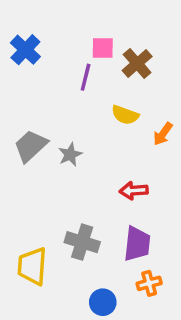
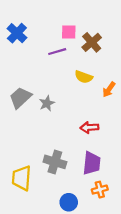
purple line: (86, 77) -> (57, 52), turned 60

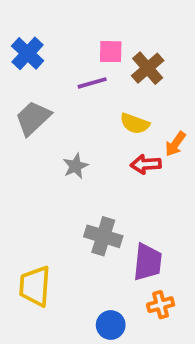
gray trapezoid: (20, 98) -> (33, 118), moved
red arrow: (89, 127) -> (146, 164), moved
gray cross: (55, 162) -> (103, 236), moved

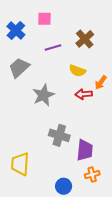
pink square: (111, 52) -> (44, 19), moved
gray star: (76, 166) -> (43, 95), size x1.5

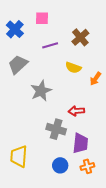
red arrow: (84, 94) -> (76, 111), moved
blue circle: (64, 186) -> (60, 165), moved

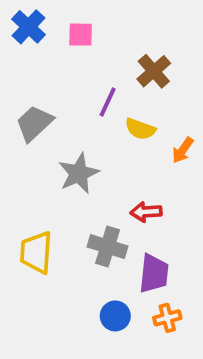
blue cross: (15, 29) -> (29, 27), moved
purple line: (50, 45) -> (108, 102), moved, turned -49
yellow trapezoid: (19, 156) -> (36, 252), moved

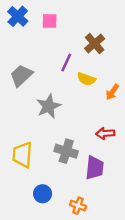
red arrow: (146, 212) -> (105, 133), moved
blue circle: (115, 316) -> (43, 194), moved
orange cross: (167, 318) -> (78, 206), moved, turned 35

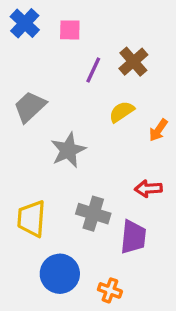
purple line: (66, 62) -> (93, 70), moved
yellow semicircle: (86, 79) -> (122, 112), turned 126
blue circle: (43, 194) -> (60, 274), size x1.5

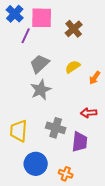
pink square: (70, 30) -> (42, 18), size x1.6
brown cross: (133, 62) -> (74, 29), moved
purple line: (93, 70) -> (26, 36), moved
gray trapezoid: (30, 107) -> (40, 64), moved

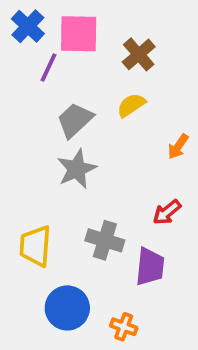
yellow semicircle: (73, 67) -> (131, 105), moved
red arrow: (89, 113) -> (167, 212), turned -35

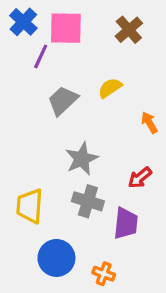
brown cross: (139, 54) -> (129, 30), moved
orange arrow: (178, 146) -> (149, 123), turned 115
gray star: (77, 169) -> (82, 159), moved

